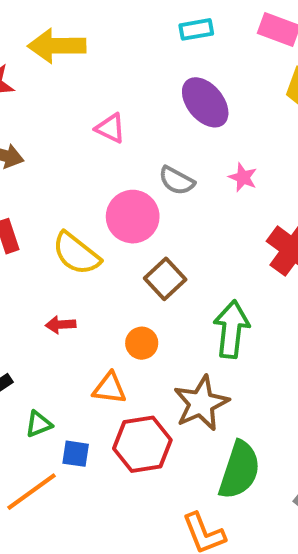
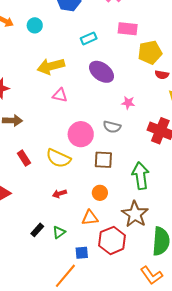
yellow arrow: (57, 46) -> (51, 66), moved
gray semicircle: (177, 181) -> (112, 127), moved
brown square: (165, 279) -> (103, 160), turned -30
green triangle: (39, 424) -> (59, 232), moved

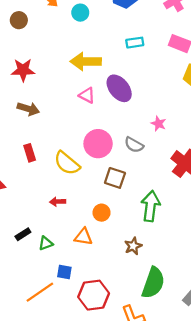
purple ellipse: (102, 72) -> (119, 88), moved
brown star: (135, 214) -> (133, 246), size x0.6
red hexagon: (112, 240) -> (94, 295), moved

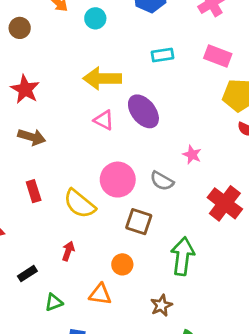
red star: (23, 70) -> (25, 89), turned 30
red arrow: (58, 202) -> (68, 251), turned 112
black rectangle: (23, 234) -> (27, 274), moved

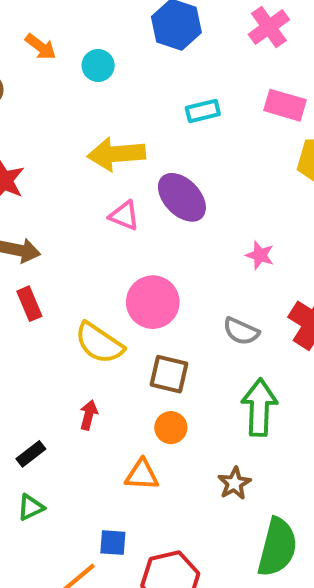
gray semicircle: (162, 181) -> (241, 331), moved
red rectangle: (34, 191) -> (29, 304), moved
brown square: (139, 222) -> (169, 374), moved
green triangle: (54, 302) -> (31, 507), moved

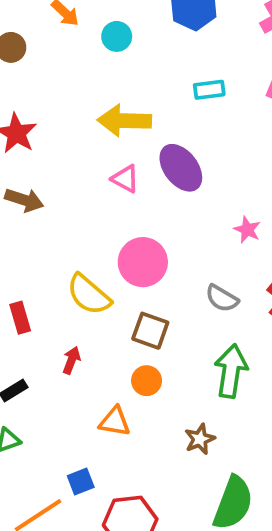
red rectangle: (29, 304) -> (20, 318), moved
blue square: (113, 543) -> (81, 481), turned -32

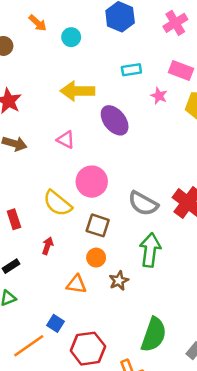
pink triangle: (125, 179) -> (66, 140), moved
pink star: (247, 230) -> (159, 96), moved
gray semicircle: (222, 298) -> (143, 203), size x1.4
brown star: (200, 439) -> (119, 281), moved
blue square: (81, 481) -> (56, 323), turned -35

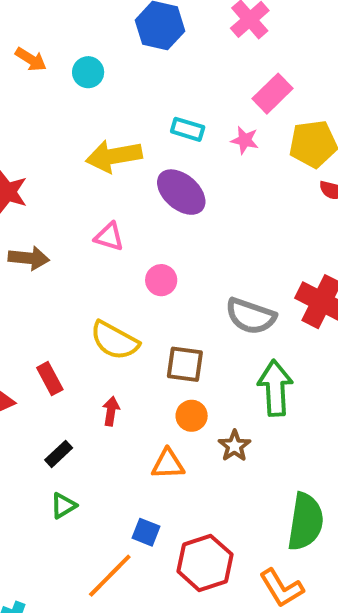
cyan rectangle: (131, 70) -> (188, 129), moved, turned 36
pink rectangle: (181, 70) -> (273, 94), turned -55
pink circle: (92, 182) -> (161, 280), moved, size x0.6

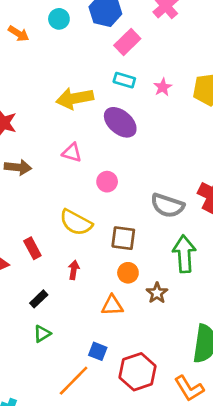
cyan circle: (88, 72) -> (59, 19), moved
pink rectangle: (273, 94) -> (127, 42), moved
pink star: (245, 140) -> (163, 87), turned 30

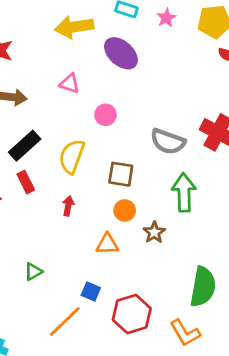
yellow semicircle: (76, 222) -> (72, 156), turned 80
black rectangle: (39, 299) -> (25, 146), moved, size x1.6

